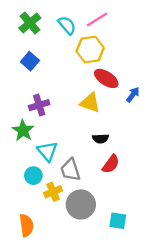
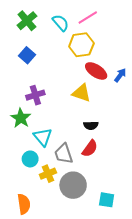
blue arrow: (133, 95) -> (120, 75), moved
red semicircle: (111, 164) -> (90, 148), moved

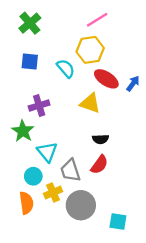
cyan semicircle: (61, 23) -> (66, 68), moved
blue square: (27, 55) -> (30, 61), turned -35
orange semicircle: (24, 204) -> (26, 203), moved

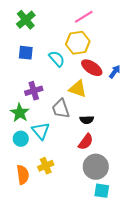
gray trapezoid: (70, 170) -> (61, 109), moved
cyan circle: (33, 176) -> (21, 139), moved
gray circle: (81, 205) -> (96, 167), moved

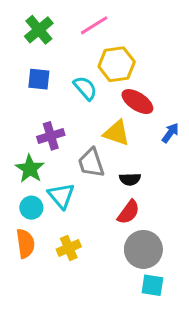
pink line: (84, 17) -> (94, 25), moved
blue arrow: (115, 72) -> (170, 133), moved
orange semicircle: (23, 175) -> (25, 243), moved

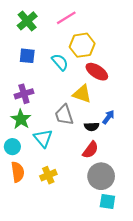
blue arrow: (170, 133) -> (108, 117), moved
purple cross: (51, 136) -> (24, 94), moved
cyan circle: (31, 208) -> (12, 147), moved

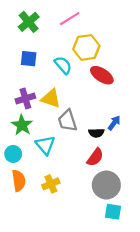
yellow triangle: (82, 94) -> (51, 98), moved

